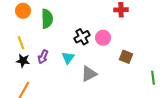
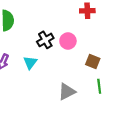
gray triangle: (89, 74) -> (67, 92), moved
green line: (153, 78) -> (99, 86), moved

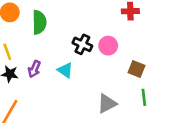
black cross: (45, 40) -> (82, 44), turned -35
cyan triangle: (30, 63) -> (65, 70), turned -32

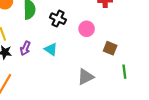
black cross: (82, 44) -> (58, 19), moved
green line: (144, 97) -> (124, 72), moved

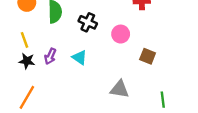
green line: (124, 72) -> (163, 100), moved
gray triangle: (86, 77) -> (119, 89), turned 36

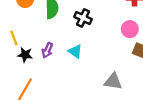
pink circle: (121, 34) -> (130, 29), moved
yellow line: (24, 40) -> (14, 38), moved

